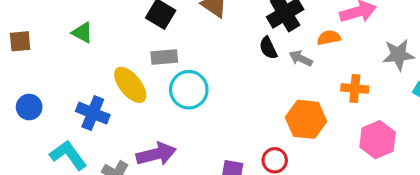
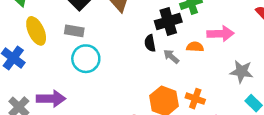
yellow ellipse: (130, 85) -> (36, 31), moved
orange cross: (355, 88) -> (195, 99), moved

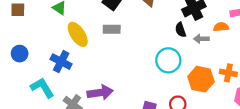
gray arrow: (171, 56) -> (201, 39), turned -32
cyan circle: (86, 59) -> (168, 60), moved

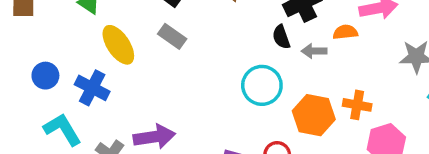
gray rectangle: (112, 29) -> (172, 36), turned 35
blue circle: (20, 54) -> (45, 76), moved

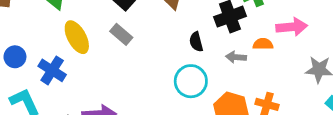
black semicircle: (281, 37) -> (196, 42), moved

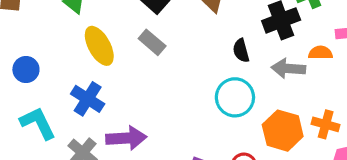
gray arrow: (236, 57) -> (288, 68), size x1.4
blue cross: (52, 70) -> (88, 99), moved

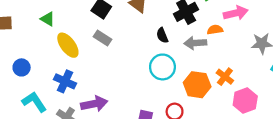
orange cross: (326, 124) -> (225, 77), turned 30

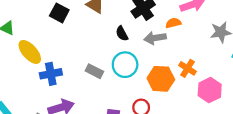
gray rectangle: (103, 38) -> (94, 71), moved
blue cross: (65, 81) -> (51, 74), moved, turned -30

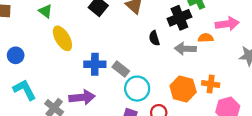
cyan circle: (125, 65) -> (137, 89), moved
orange cross: (188, 68) -> (211, 84), turned -35
blue cross: (51, 74) -> (95, 64), moved

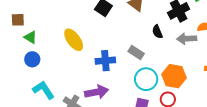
green triangle: (45, 11) -> (30, 37), moved
gray rectangle: (121, 69) -> (136, 52), moved
orange hexagon: (183, 89) -> (174, 76), moved

